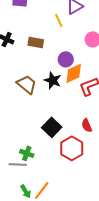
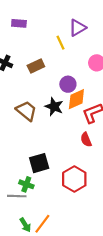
brown rectangle: (36, 42) -> (36, 66), turned -35
red semicircle: (87, 125) -> (86, 140), moved
black square: (52, 127) -> (39, 163), moved, turned 30

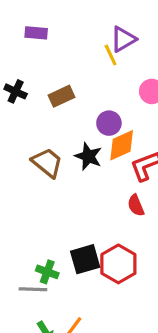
yellow line: (60, 43) -> (111, 55), moved
black square: (39, 163) -> (85, 259), moved

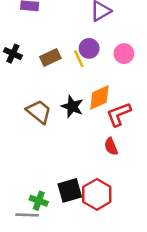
yellow line: (111, 55) -> (79, 59), moved
purple circle: (109, 123) -> (89, 48), moved

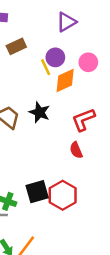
brown rectangle: (50, 57) -> (16, 46), moved
orange diamond: (99, 97) -> (65, 81), moved

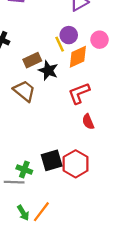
brown rectangle: (16, 46) -> (32, 60), moved
black star: (39, 112) -> (48, 70), moved
red L-shape: (83, 120) -> (79, 93), moved

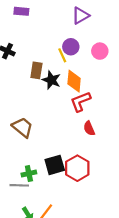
orange diamond: (78, 57) -> (74, 81), moved, turned -60
brown rectangle: (32, 60) -> (36, 70), turned -56
brown trapezoid: (24, 91) -> (22, 127), moved
green cross: (24, 170) -> (29, 174), turned -32

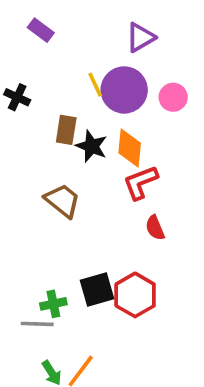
purple rectangle: (21, 11) -> (41, 30), turned 32
purple circle: (71, 47) -> (124, 90), size x1.6
yellow line: (62, 55) -> (95, 85), moved
brown trapezoid: (22, 127) -> (63, 201), moved

